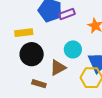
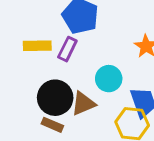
purple rectangle: (67, 14) -> (67, 49), moved, turned -49
black circle: (32, 54) -> (55, 98), moved

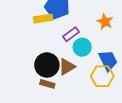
yellow rectangle: (37, 46) -> (43, 19), moved
purple rectangle: (67, 49) -> (71, 34), moved, turned 35

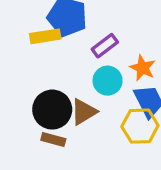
orange star: (105, 22) -> (143, 68), moved
purple rectangle: (71, 34) -> (105, 46), moved

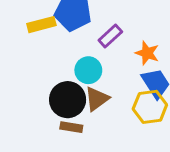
yellow rectangle: (45, 36) -> (41, 25), moved
cyan circle: (108, 81) -> (88, 70), moved

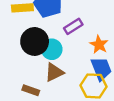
black circle: (68, 100) -> (35, 41), moved

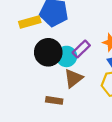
purple rectangle: (73, 26) -> (81, 49), moved

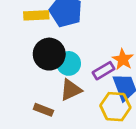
purple rectangle: (81, 49) -> (103, 71), moved

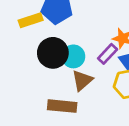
brown rectangle: (43, 110) -> (62, 106), size x1.5

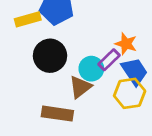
cyan circle: (73, 56) -> (91, 69), moved

